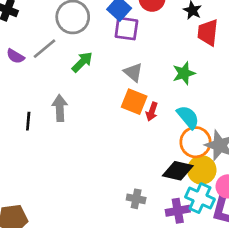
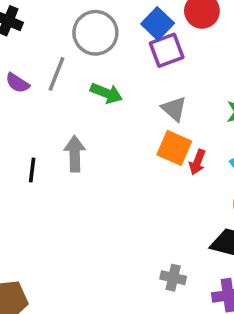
purple square: (126, 29) -> (167, 50), turned -30
gray line: (44, 49) -> (57, 74), turned -30
green arrow: (82, 62) -> (106, 93), turned 65

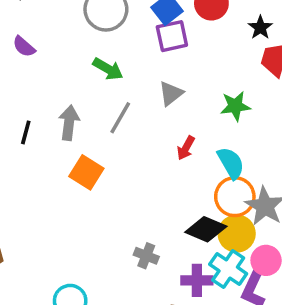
gray line: (57, 74) -> (120, 118), moved
gray triangle: (174, 109) -> (171, 93), turned 32
orange square: (174, 148) -> (86, 172), moved

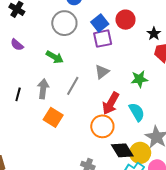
green arrow: (108, 69) -> (55, 57), moved
red arrow: (186, 148) -> (111, 103), size x1.6
orange circle: (235, 197) -> (102, 126), moved
black diamond: (206, 229) -> (122, 150), turned 35

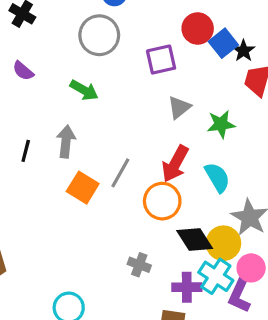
blue square: (100, 23) -> (223, 43), moved
gray triangle: (102, 72) -> (179, 107), moved
gray line: (73, 86) -> (120, 173), moved

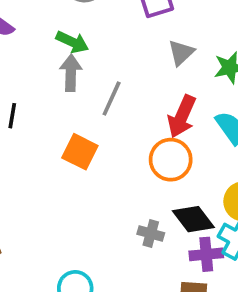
gray arrow: (66, 141) -> (71, 73), moved
gray line: (120, 173) -> (112, 99), moved
black diamond: (195, 239) -> (193, 219), moved

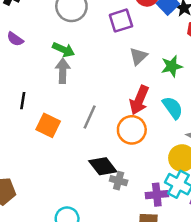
gray line: (112, 99) -> (90, 117), moved
orange square: (80, 152) -> (48, 125), moved
black diamond: (193, 219) -> (103, 166), moved

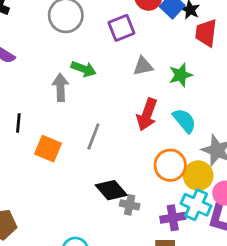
green arrow: (64, 50) -> (84, 69), moved
gray triangle: (138, 56) -> (143, 66), turned 36
orange circle: (132, 130) -> (170, 165), moved

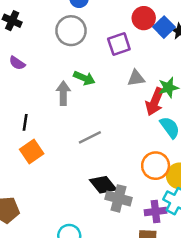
red arrow: (147, 115) -> (155, 102), moved
gray line: (93, 137) -> (90, 137), turned 40
orange square: (48, 149) -> (32, 152), moved, turned 30
gray cross: (130, 205) -> (118, 198), size x1.5

